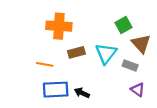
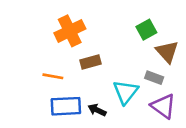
orange cross: (59, 26) -> (70, 31), turned -30
cyan triangle: (106, 53) -> (126, 92), moved
purple triangle: (138, 90) -> (163, 106), size x1.5

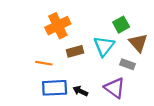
cyan triangle: (126, 92) -> (104, 46), moved
purple triangle: (163, 106) -> (115, 88), moved

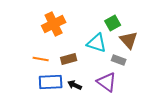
cyan triangle: (104, 46) -> (97, 43), turned -50
brown rectangle: (75, 51) -> (69, 59), moved

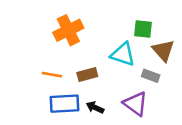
green square: (113, 23) -> (143, 29), turned 35

